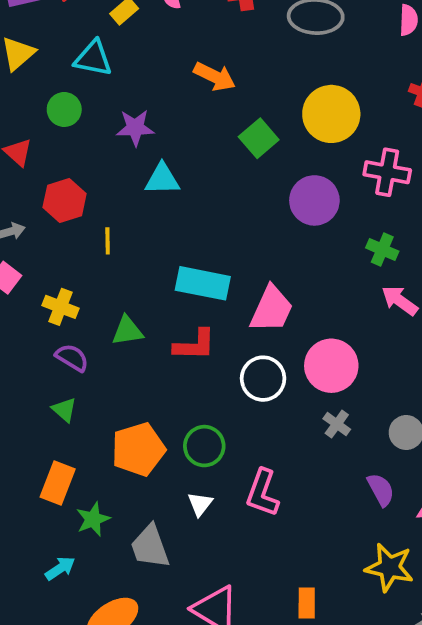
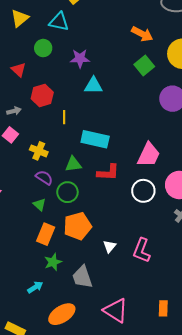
orange arrow: (215, 77) -> (142, 34), moved
cyan rectangle: (203, 283) -> (95, 139), moved
green circle: (204, 446) -> (67, 192), moved
orange rectangle: (58, 483) -> (46, 234), moved
white triangle: (200, 504) -> (110, 246), moved

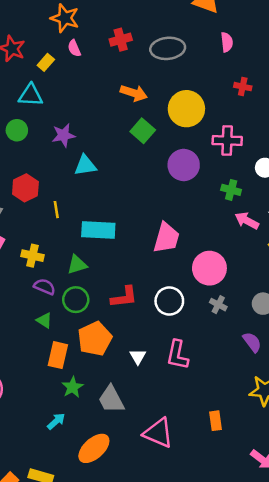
red L-shape: (108, 172) -> (124, 297), moved
white circle: (143, 191) -> (169, 301), moved

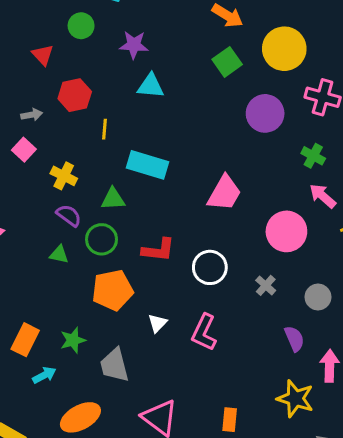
pink circle: (209, 268) -> (286, 231), moved
green triangle: (44, 320) -> (59, 255), turned -35
orange rectangle: (58, 355) -> (25, 340), moved

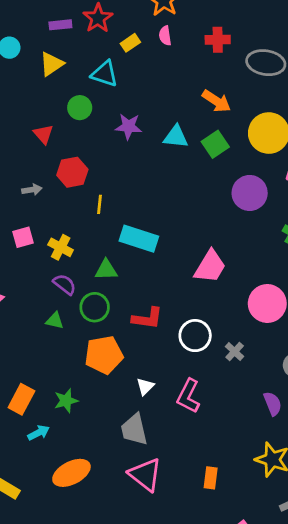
cyan triangle: (151, 86) -> (176, 137), moved
pink square: (24, 150) -> (23, 237), moved, turned 30
gray cross: (266, 285) -> (235, 352), moved
gray trapezoid: (114, 365) -> (134, 430), moved

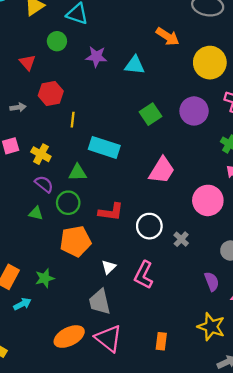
green square: (215, 144) -> (150, 114), moved
orange ellipse: (71, 473) -> (69, 337), moved

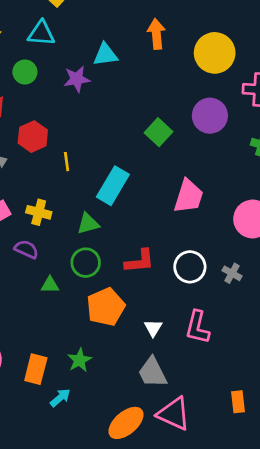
orange arrow: (168, 36) -> (156, 34), turned -115
cyan triangle: (135, 65) -> (105, 55), moved
cyan rectangle: (104, 147) -> (113, 186), turned -64
purple semicircle: (44, 184) -> (26, 249), moved

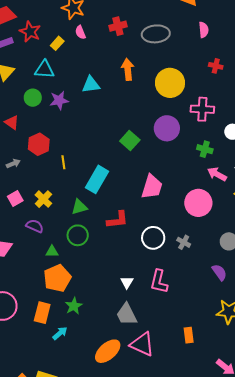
purple star: (77, 79) -> (59, 100), moved
yellow cross: (39, 212) -> (43, 199), turned 30
red L-shape: (140, 261) -> (118, 220), moved
orange pentagon: (106, 307) -> (57, 278), moved

